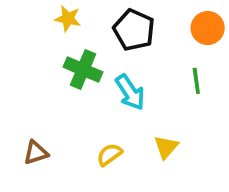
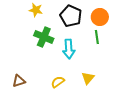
orange circle: (208, 28) -> (100, 17), moved
green line: (196, 81) -> (97, 37), moved
cyan arrow: (130, 92) -> (69, 49), turned 30

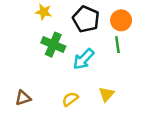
cyan arrow: (69, 49) -> (84, 59), turned 48

